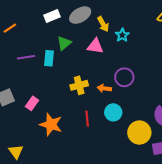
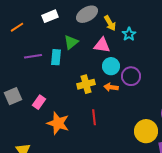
white rectangle: (52, 16) -> (50, 16), moved
cyan circle: (113, 112) -> (111, 66), moved

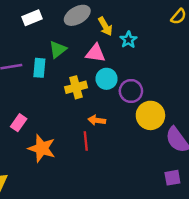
yellow cross: (86, 84) -> (76, 87), moved
orange arrow: (111, 87) -> (97, 120), moved
yellow circle: (146, 131) -> (150, 115), moved

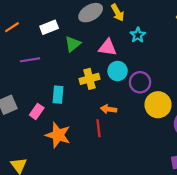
white rectangle: (32, 18) -> (49, 27), moved
yellow arrow: (105, 26) -> (118, 13), moved
cyan rectangle: (39, 68) -> (58, 95), moved

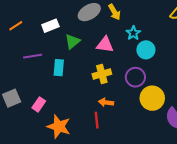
cyan circle: (118, 71) -> (146, 50), moved
yellow cross: (89, 79) -> (102, 74), moved
cyan rectangle: (58, 95) -> (59, 68), moved

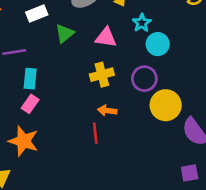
cyan rectangle: (59, 68) -> (30, 79), moved
pink rectangle: (39, 104) -> (30, 104), moved
orange star: (59, 126) -> (23, 141), moved

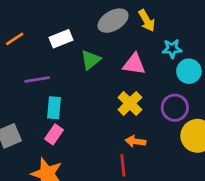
cyan star: (142, 23) -> (172, 49), turned 30
yellow cross: (102, 75) -> (130, 103), turned -30

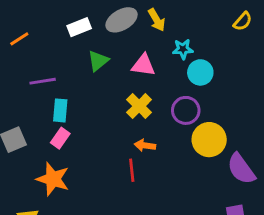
white rectangle: (61, 39) -> (79, 27), moved

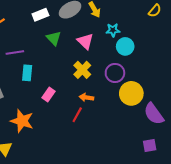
green triangle: (98, 61) -> (54, 38), turned -35
pink triangle: (143, 65) -> (85, 41), turned 36
pink rectangle: (60, 138) -> (49, 94), moved
red line: (132, 170) -> (77, 115), turned 35

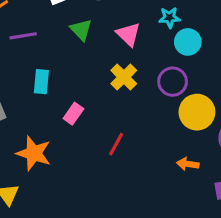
purple line: (15, 53) -> (23, 36), moved
orange arrow: (86, 97) -> (188, 164), moved

